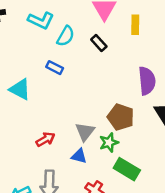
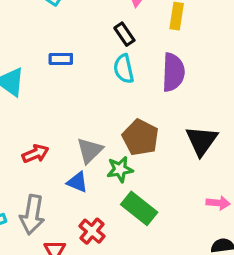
cyan semicircle: (66, 36) -> (124, 69), moved, turned 130
blue rectangle: (55, 68) -> (61, 59), turned -35
purple semicircle: (147, 81) -> (173, 72), moved

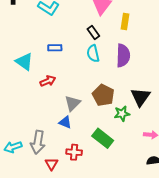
red arrow: (35, 154) -> (48, 81), moved
green star: (120, 169) -> (122, 114), moved
red cross: (92, 231) -> (74, 152), turned -35

